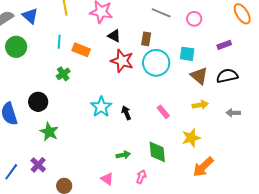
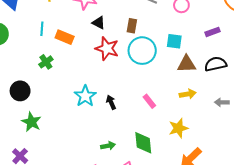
brown triangle: (199, 76) -> (187, 64), turned -42

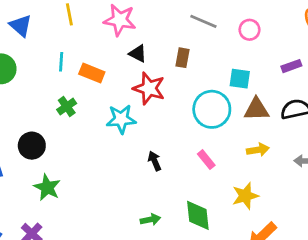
cyan circle: (142, 51) -> (212, 109), moved
cyan star: (85, 96) -> (121, 119), moved, turned 30

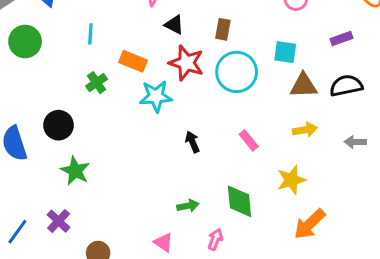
orange rectangle: (92, 73) -> (133, 61), moved
cyan circle: (212, 109) -> (237, 72), moved

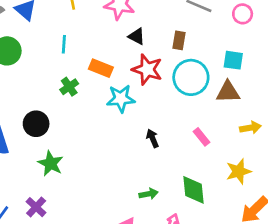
brown triangle: (303, 86) -> (228, 92), moved

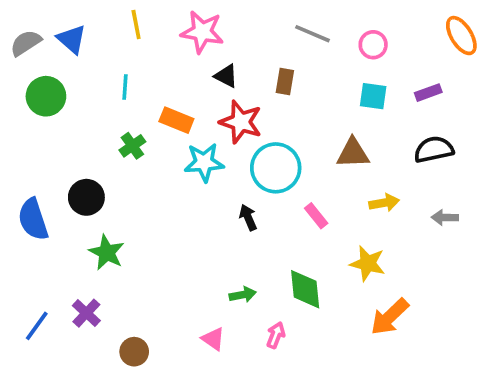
cyan square: (233, 60) -> (373, 96), moved
cyan circle: (191, 77) -> (276, 168), moved
yellow star: (239, 171) -> (368, 263), turned 30

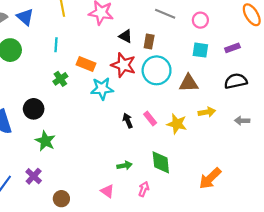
black triangle: (226, 76) -> (126, 36), moved
cyan circle: (276, 168) -> (157, 70), moved
pink rectangle: (316, 216) -> (150, 118), moved
yellow star: (368, 263) -> (177, 124), moved

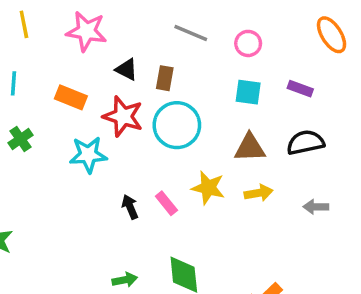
purple rectangle: (232, 48) -> (300, 89), turned 40
orange rectangle: (86, 64) -> (71, 97), moved
brown triangle: (189, 83) -> (250, 148), moved
yellow star: (177, 124) -> (208, 188), moved

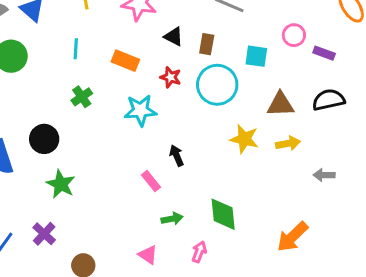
pink circle: (248, 43) -> (294, 35), moved
cyan square: (248, 92) -> (256, 56), moved
red star: (123, 116) -> (171, 77), size x0.6
pink rectangle: (166, 203) -> (151, 181), moved
gray arrow: (316, 207) -> (324, 175), moved

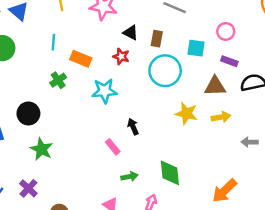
purple rectangle: (324, 53) -> (229, 61), moved
orange rectangle: (125, 61) -> (81, 59), moved
red star: (171, 77) -> (121, 56), moved

